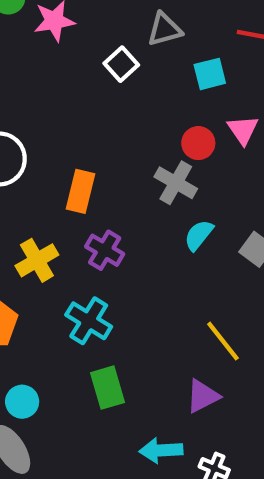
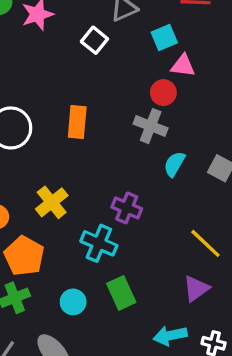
pink triangle: (243, 130) -> (183, 66), moved, turned -40
orange rectangle: (81, 191) -> (77, 122), moved
purple cross: (105, 250) -> (127, 208), moved
cyan circle: (22, 402) -> (73, 302), moved

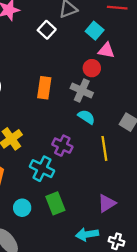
cyan square: (164, 38) -> (95, 31), turned -30
orange rectangle: (77, 122) -> (44, 88), moved
cyan semicircle: (174, 164) -> (86, 117), moved, turned 90
yellow line: (205, 243) -> (104, 148), moved, turned 35

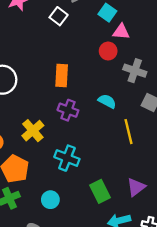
gray cross: (82, 91) -> (135, 71), moved
purple cross: (62, 146) -> (68, 110), moved
green rectangle: (55, 203) -> (100, 191), moved

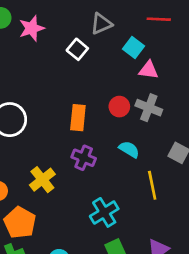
red circle: (108, 51) -> (119, 107), moved
gray cross: (135, 71) -> (149, 108), moved
cyan cross: (67, 158) -> (104, 212), moved, turned 35

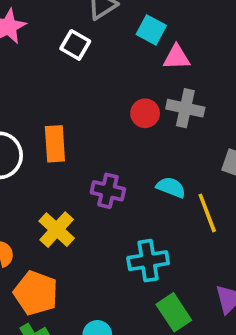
orange rectangle: (78, 118) -> (55, 144), moved
cyan semicircle: (129, 149) -> (171, 187), moved
cyan cross: (104, 212) -> (148, 261), turned 32

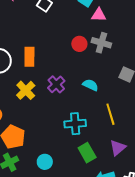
purple cross: (108, 191) -> (56, 84), turned 30
yellow line: (207, 213) -> (110, 114), moved
yellow cross: (57, 230) -> (26, 90), moved

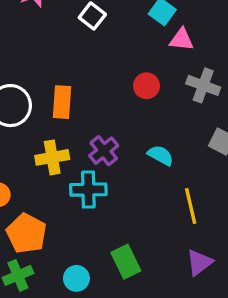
gray cross: (101, 43) -> (203, 85), moved
yellow cross: (26, 90) -> (52, 157), turned 30
cyan cross: (75, 124) -> (88, 190), moved
green rectangle: (87, 153) -> (126, 262), moved

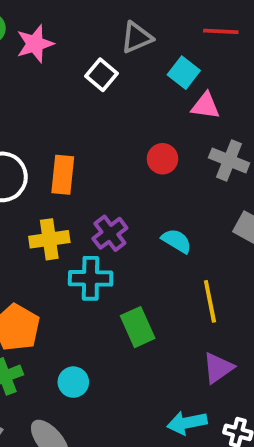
green rectangle: (126, 262) -> (138, 327), moved

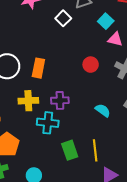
purple cross: (110, 233) -> (60, 100), turned 30
cyan semicircle: (176, 241) -> (103, 110), moved
yellow line: (210, 301) -> (95, 150), moved

